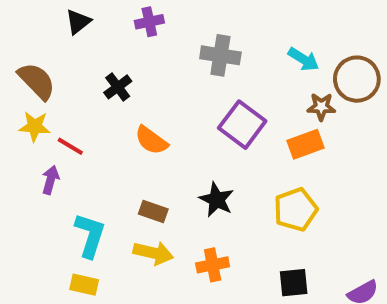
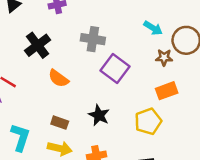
gray cross: (220, 55) -> (93, 39), moved
black cross: (118, 87) -> (38, 45), size x1.5
orange rectangle: (305, 144) -> (167, 91), moved

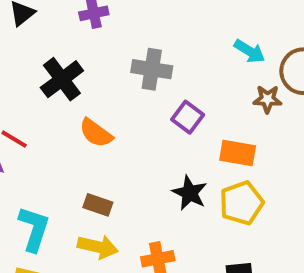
purple square: (115, 69) -> (188, 117), size x0.7
orange rectangle: (167, 91) -> (238, 153), moved, turned 30
black star: (99, 115) -> (190, 193), moved

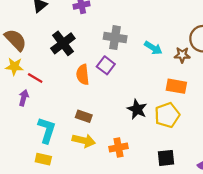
cyan arrow: (250, 51) -> (153, 48), moved
purple square: (188, 117) -> (106, 65), moved
orange semicircle: (96, 133) -> (83, 75), turned 48
orange rectangle: (238, 153) -> (176, 86), moved

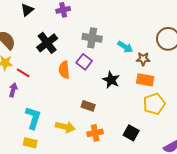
brown star: (182, 55) -> (143, 59), moved
black star: (137, 109) -> (111, 80), moved
yellow pentagon: (167, 115) -> (154, 104), moved
brown rectangle: (84, 116) -> (88, 106), moved
black square: (166, 158) -> (131, 133), moved, turned 35

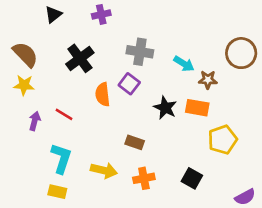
red line: (23, 73) -> (64, 114), moved
orange rectangle: (145, 80) -> (197, 108), moved

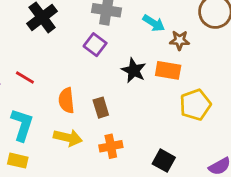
orange semicircle: (103, 94) -> (66, 100), moved
brown rectangle: (135, 142) -> (101, 108), turned 54
black square: (192, 178) -> (164, 161), moved

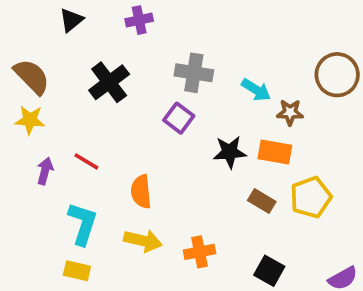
black star: (134, 70) -> (230, 152), turned -30
brown rectangle: (101, 108) -> (262, 201), moved, turned -42

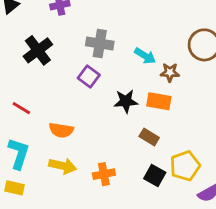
orange semicircle: (141, 192) -> (61, 130), turned -75
yellow pentagon: (311, 197) -> (185, 166), moved
black square: (269, 271) -> (155, 175), moved

